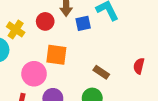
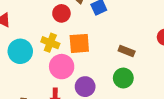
yellow cross: (16, 29) -> (50, 43), moved

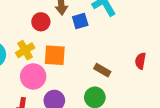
yellow cross: (50, 43) -> (25, 50), turned 30

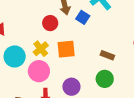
blue square: (80, 21) -> (83, 17), turned -32
pink circle: (33, 76) -> (39, 71), moved

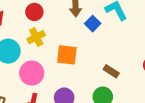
red circle: (50, 23) -> (34, 12), moved
yellow cross: (41, 49) -> (36, 37), moved

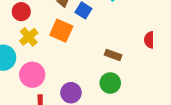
orange square: (67, 55) -> (61, 31), moved, turned 30

